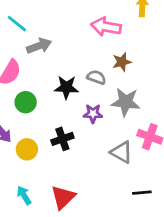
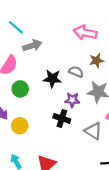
black cross: (62, 139) -> (62, 118), moved, turned 35

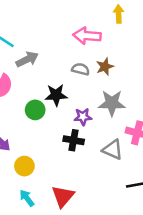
gray semicircle: (76, 72) -> (81, 69), moved
green circle: (20, 89) -> (35, 110), moved
yellow circle: (20, 126) -> (24, 166), moved

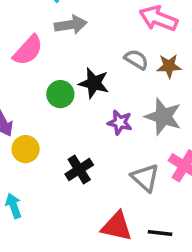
black cross: (74, 140) -> (79, 169), moved, turned 30
yellow circle: (24, 166) -> (26, 149), moved
red triangle: (63, 196) -> (117, 226), moved, turned 45

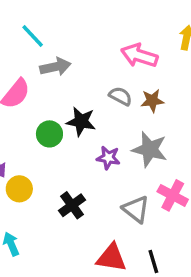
black line: (160, 233) -> (153, 261), turned 70

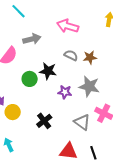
cyan line: (33, 36) -> (18, 11), moved
pink arrow: (139, 55) -> (68, 26), moved

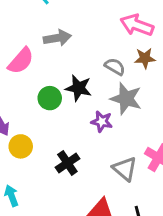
pink arrow: (68, 26) -> (137, 25), moved
brown star: (90, 57) -> (145, 58), moved
gray star: (89, 86) -> (126, 99), moved

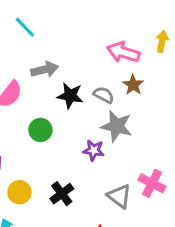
brown star: (145, 58) -> (133, 85), turned -30
black star: (78, 88) -> (70, 96), moved
yellow circle: (21, 146) -> (19, 192), moved

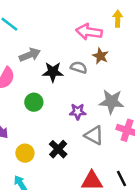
gray star: (117, 126) -> (111, 102), moved
gray triangle: (119, 196) -> (94, 135), moved

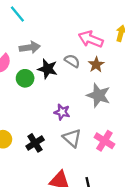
gray semicircle: (79, 67) -> (72, 61), moved
green circle: (34, 102) -> (25, 78), moved
gray star: (111, 102) -> (98, 95), moved

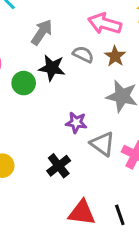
gray arrow: (30, 47) -> (42, 32), moved, turned -42
gray triangle: (72, 138) -> (103, 144), moved
black cross: (35, 143) -> (59, 166), moved

